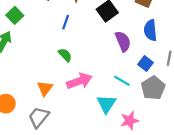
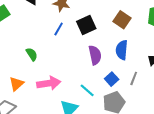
blue line: (66, 22) -> (59, 29), moved
green semicircle: (65, 55) -> (32, 54), moved

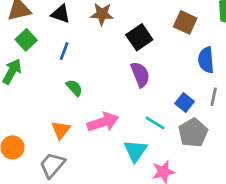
blue line: (59, 29) -> (64, 51), moved
blue semicircle: (122, 50) -> (206, 60), moved
purple semicircle: (95, 55) -> (140, 74), moved

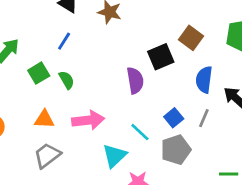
black square: (139, 37) -> (161, 57), moved
green square: (26, 40) -> (39, 73), moved
orange triangle: (61, 130) -> (44, 119), turned 42
gray trapezoid: (52, 165) -> (47, 155), moved

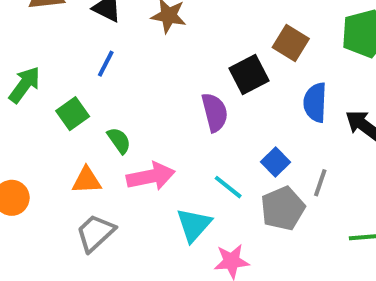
green semicircle: (67, 80) -> (119, 140), moved
gray line: (204, 118) -> (320, 183), moved

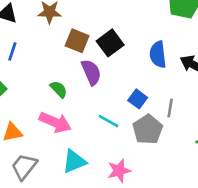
brown square: (291, 43) -> (77, 41), moved
green semicircle: (119, 140) -> (59, 89), moved
pink arrow: (151, 176) -> (55, 122), turned 44
cyan triangle: (194, 225) -> (74, 162), moved, turned 35

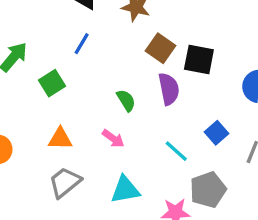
black square: (110, 43) -> (199, 59), turned 35
pink arrow: (55, 122) -> (113, 139), size x0.6
gray pentagon: (148, 129) -> (208, 190), moved

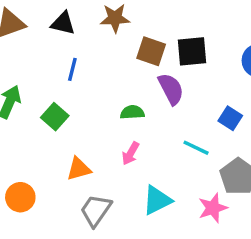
green semicircle: (126, 100) -> (132, 112), turned -45
pink arrow: (113, 139) -> (131, 153), turned 100

